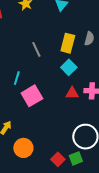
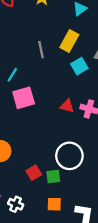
yellow rectangle: (68, 43) -> (69, 41), moved
cyan square: (69, 67) -> (79, 66), moved

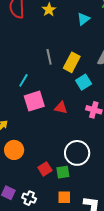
yellow rectangle: (69, 41) -> (72, 62), moved
cyan square: (79, 66) -> (84, 82), moved
red triangle: (67, 106) -> (61, 108), moved

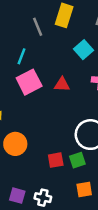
yellow rectangle: (72, 62) -> (64, 15), moved
cyan line: (23, 80) -> (21, 56), moved
red square: (45, 169) -> (56, 160), turned 32

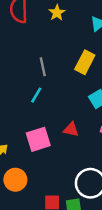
gray line: (38, 27) -> (43, 67), moved
pink square: (29, 82) -> (38, 139), moved

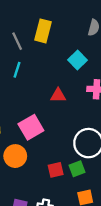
yellow rectangle: (85, 62) -> (43, 31), moved
pink square: (38, 139) -> (31, 127), moved

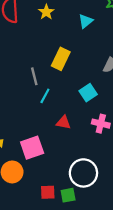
gray line: (17, 41) -> (34, 76), moved
cyan line: (17, 70) -> (45, 96), moved

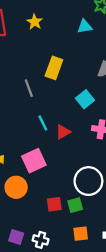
cyan triangle: (86, 21) -> (85, 26), moved, turned 35
cyan line: (45, 96) -> (43, 123), moved, turned -49
red triangle: (63, 122) -> (63, 132), turned -35

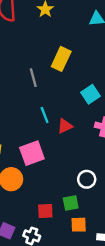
white circle: (88, 181) -> (87, 179), size x0.6
red square: (54, 204) -> (45, 211), moved
orange square: (81, 234) -> (79, 225), moved

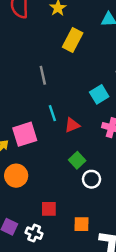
yellow rectangle: (61, 59) -> (73, 40), moved
pink square: (32, 153) -> (25, 134), moved
green square: (71, 203) -> (77, 160), moved, turned -35

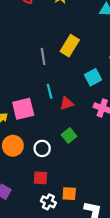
yellow rectangle: (73, 40) -> (70, 46), moved
white circle: (91, 179) -> (42, 148), moved
white cross: (34, 233) -> (48, 202), moved

